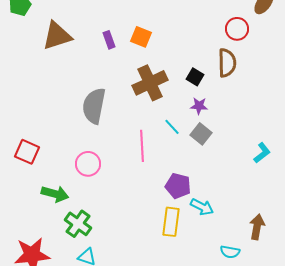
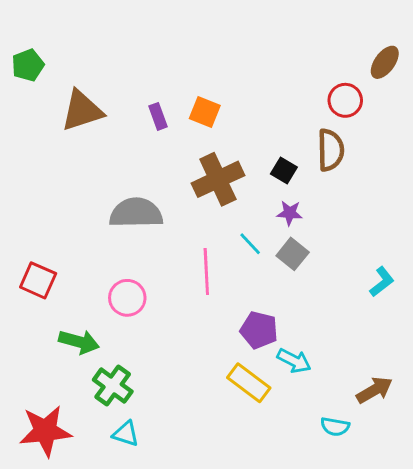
gray semicircle: (94, 106) -> (136, 213), turned 78
yellow rectangle: (171, 222) -> (249, 383), turned -60
brown arrow: (257, 227) -> (375, 390), turned 50

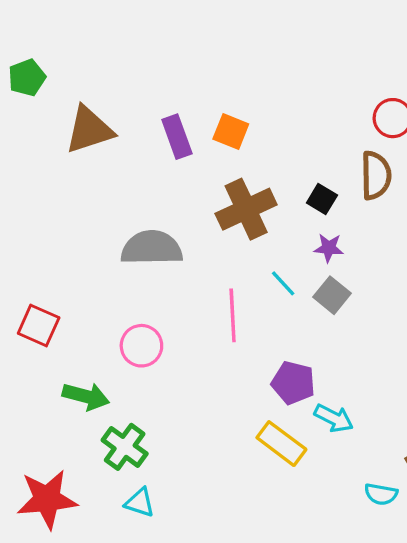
purple rectangle: (158, 116) -> (177, 137), size x1.4

